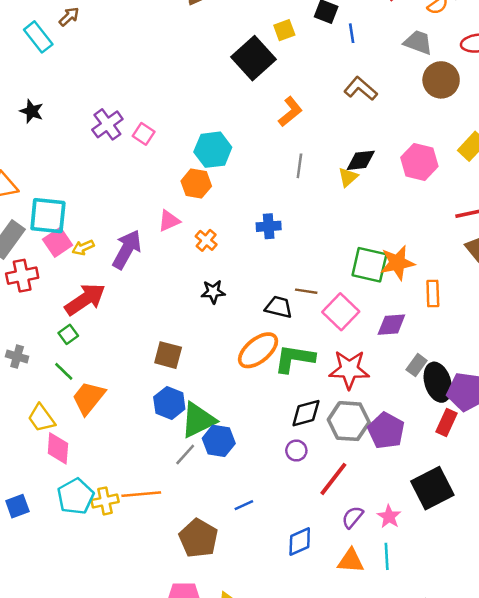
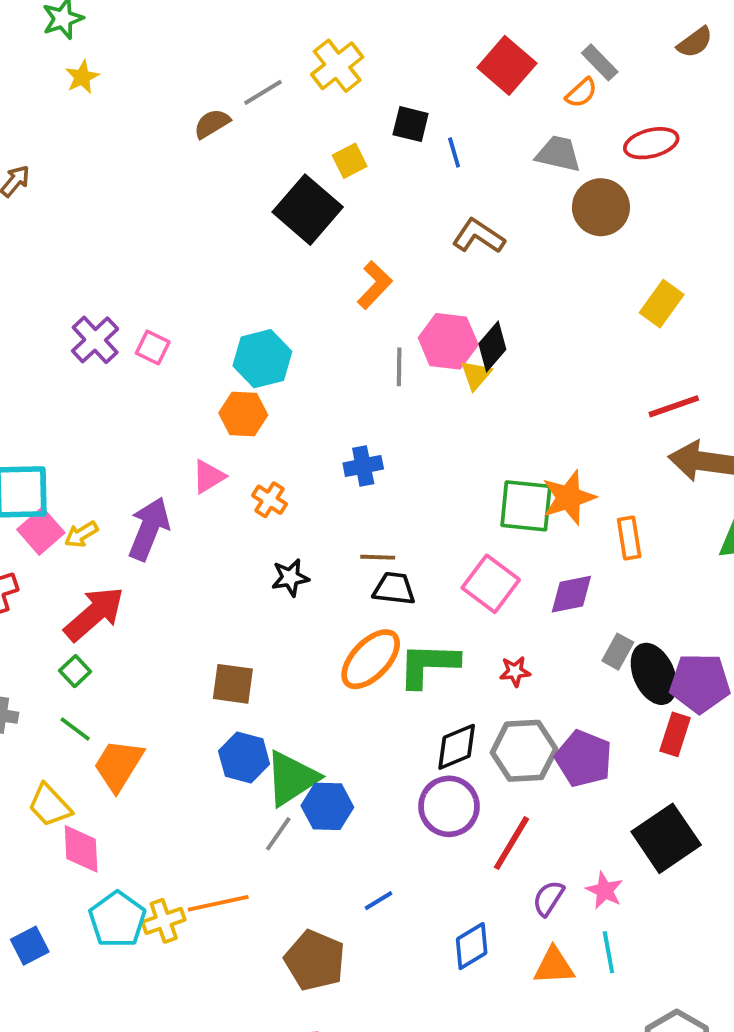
black diamond: (361, 160) -> (492, 347), turned -36
pink hexagon: (419, 162) -> (448, 341), moved
brown line: (306, 291) -> (378, 557), moved
red star: (349, 370) -> (515, 671), size x0.5
purple circle: (296, 451) -> (449, 806), size x1.8

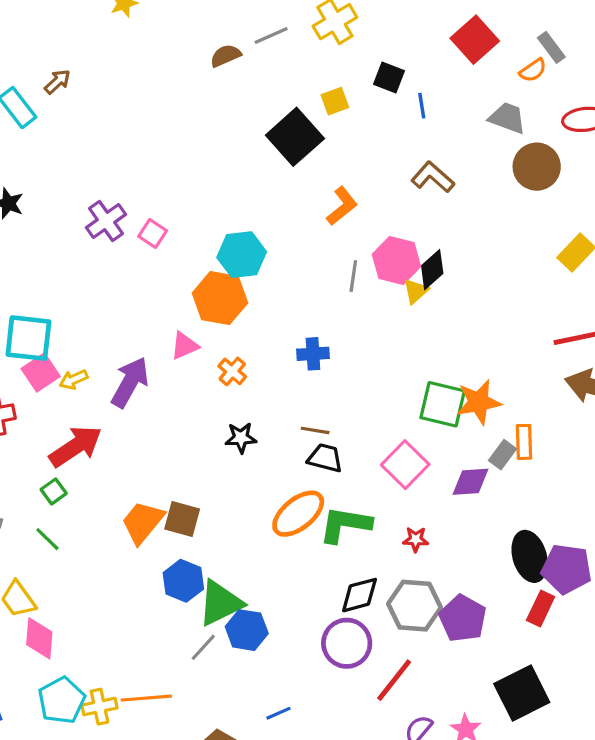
orange hexagon: (243, 414) -> (220, 298), size x1.4
gray rectangle: (618, 652) -> (502, 455), moved
orange trapezoid: (118, 765) -> (143, 522), moved

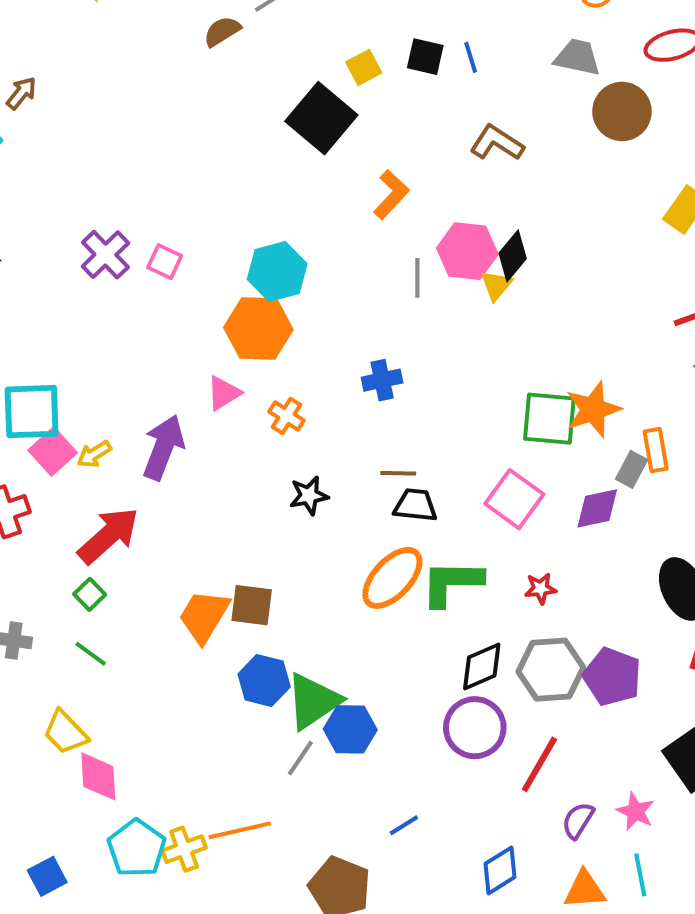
black square: (389, 78) -> (425, 57), moved

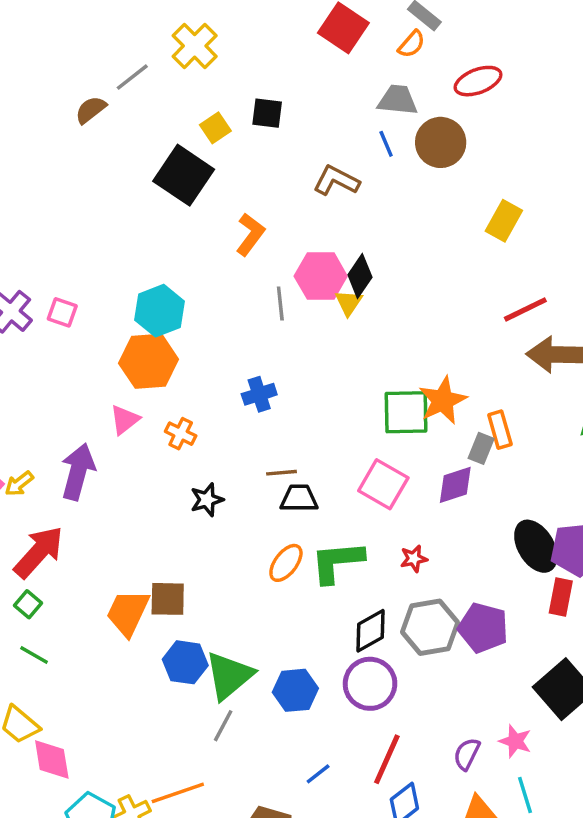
blue line: (471, 57) -> (386, 144), moved
orange ellipse: (392, 578) -> (286, 563), size x0.7
blue hexagon: (350, 729) -> (295, 690), moved
red line: (539, 764) -> (387, 759), moved

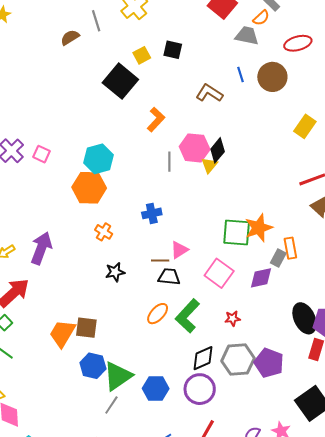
gray line: (132, 77) -> (96, 21), turned -75
gray trapezoid: (398, 100) -> (247, 36), moved
pink triangle: (125, 420) -> (179, 250), moved
green L-shape: (337, 562) -> (188, 316), turned -48

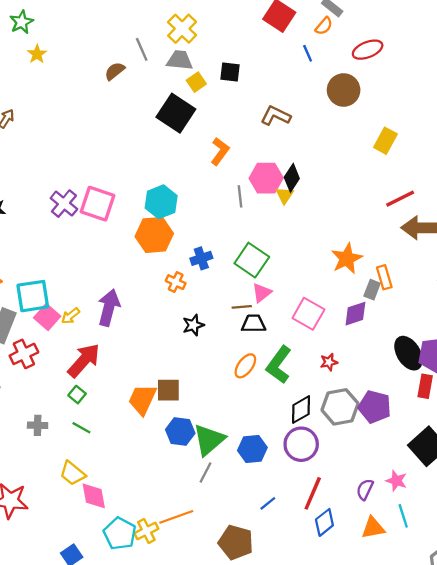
gray trapezoid: (247, 36) -> (180, 60), moved
blue line: (240, 75) -> (308, 53), moved
pink square: (41, 154) -> (97, 204), size x1.8
blue cross: (152, 213) -> (201, 258), moved
green square: (237, 233) -> (252, 260), moved, turned 36

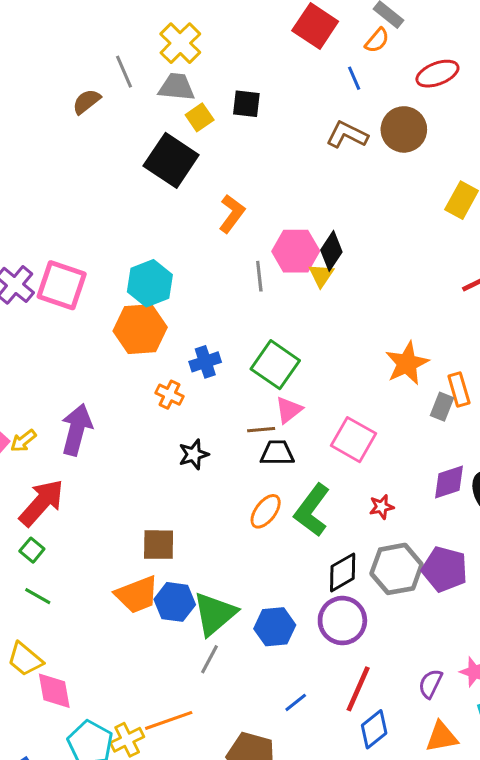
brown L-shape: (276, 116) -> (347, 135), moved
purple diamond: (355, 314) -> (449, 482), moved
orange trapezoid: (142, 399) -> (137, 595), moved, turned -136

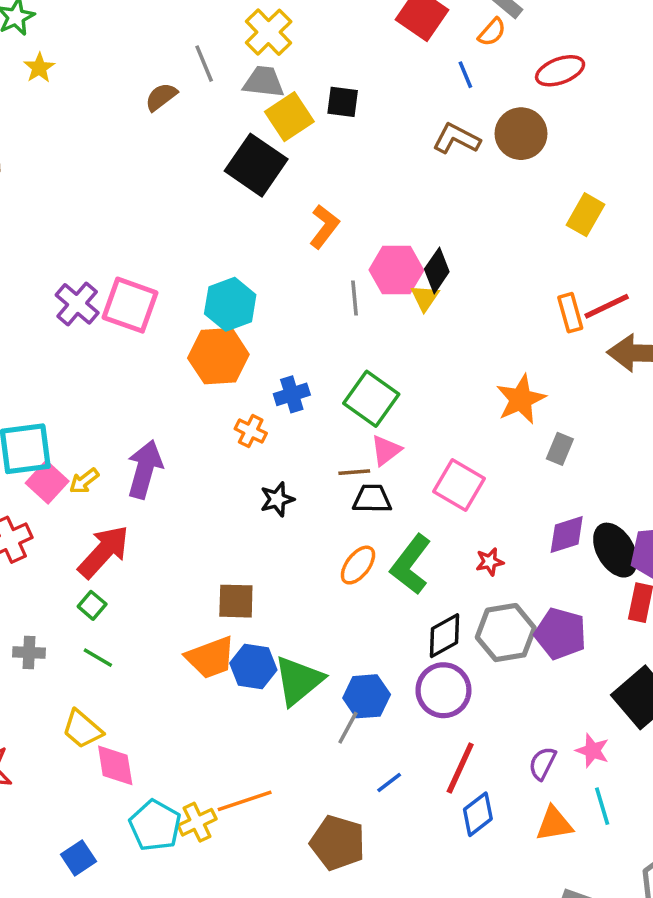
yellow square: (200, 117) -> (289, 117), size x1.5
orange rectangle: (459, 390) -> (570, 313), moved
gray line: (210, 659) -> (348, 728), moved

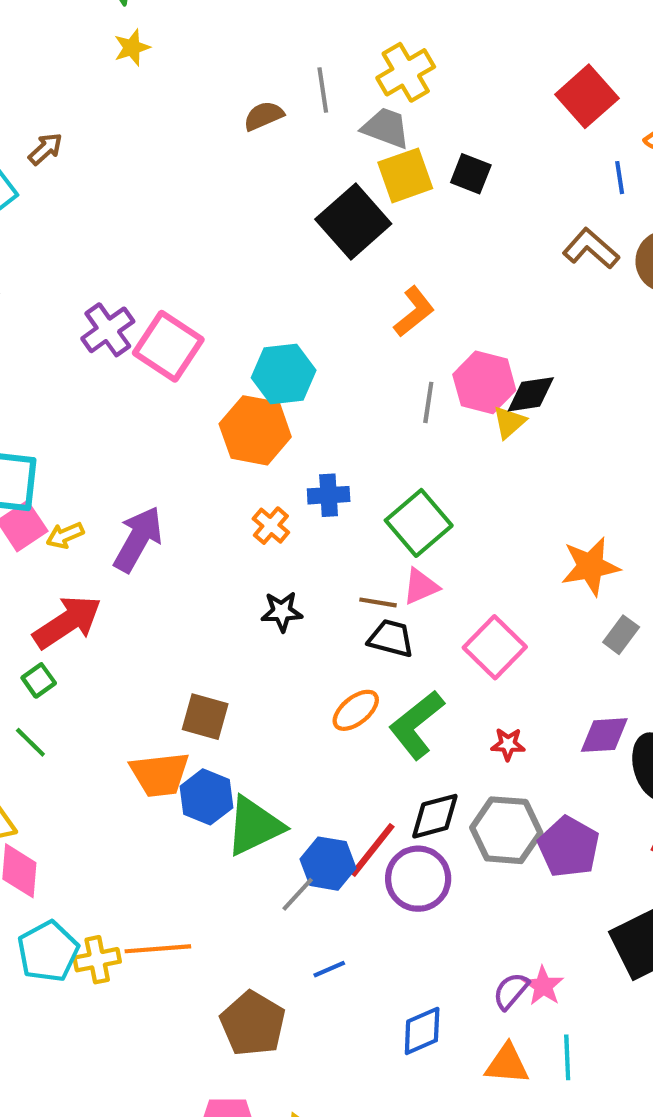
black diamond: (437, 270) -> (531, 394), turned 33
pink star: (592, 751) -> (543, 986), moved
red line: (460, 768) -> (372, 850), moved

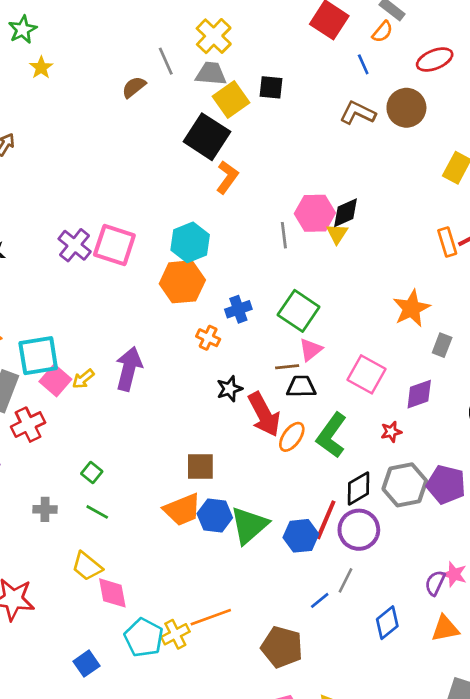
orange L-shape: (414, 312) -> (227, 177), moved
red arrow: (67, 622) -> (264, 414), moved, turned 111
purple diamond: (604, 735) -> (419, 394), moved
gray line: (298, 894) -> (346, 580), moved

